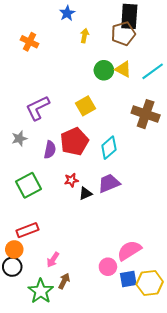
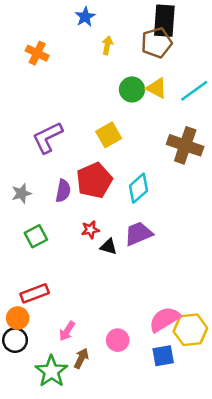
gray star: (19, 138) -> (22, 193), moved
green square: (29, 185) -> (36, 236), size x0.7
black triangle: (86, 193) -> (109, 247), turned 40
pink circle: (108, 267) -> (118, 340), moved
yellow hexagon: (150, 283) -> (190, 330), moved

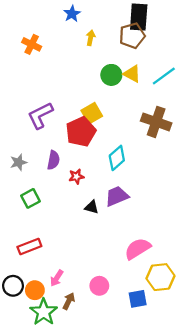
red pentagon: (94, 180) -> (81, 132), moved
red star: (90, 230) -> (76, 177), moved
orange circle: (18, 318) -> (35, 290), moved
pink semicircle: (164, 319) -> (138, 249), moved

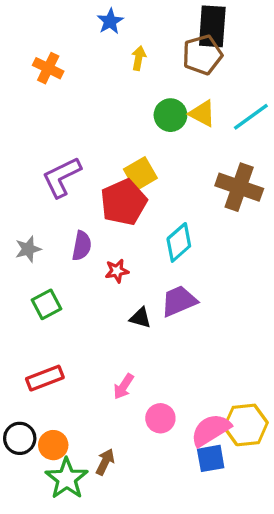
pink semicircle: (138, 249) -> (211, 430), moved
pink arrow: (57, 278) -> (124, 386), moved
pink circle: (99, 286) -> (160, 418), moved

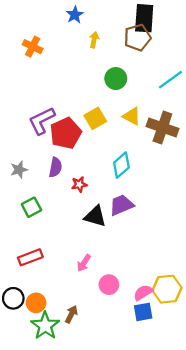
yellow triangle: (202, 113) -> (132, 116), moved
red pentagon: (124, 202) -> (66, 133), moved
black triangle: (140, 318) -> (95, 216), size x1.5
pink semicircle: (211, 430) -> (143, 293), size x0.7

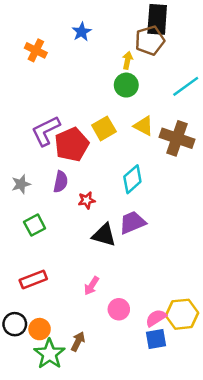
blue star: (75, 15) -> (82, 32), moved
yellow arrow: (94, 40) -> (127, 60), moved

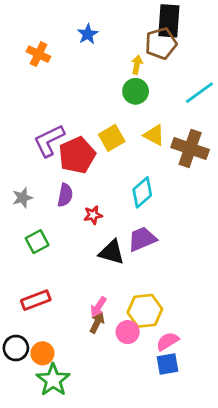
yellow hexagon: (182, 314) -> (145, 311), moved
brown arrow: (78, 341) -> (97, 323), moved

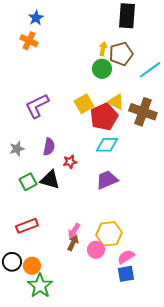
blue star: (88, 34) -> (36, 18), moved
brown pentagon: (161, 43) -> (121, 54), moved
red pentagon: (77, 155) -> (104, 117), moved
cyan diamond: (142, 192) -> (107, 145), turned 40
black triangle: (112, 252) -> (50, 180), moved

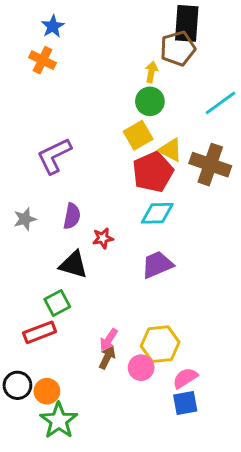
brown pentagon: (121, 54) -> (178, 48), moved
yellow square: (84, 104) -> (138, 135), moved
green square: (28, 182) -> (57, 303), moved

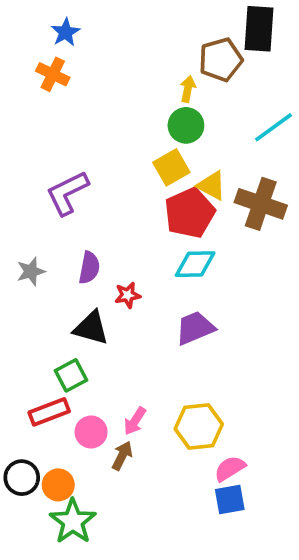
black rectangle: (187, 23) -> (259, 29), moved
brown arrow: (107, 357) -> (122, 456), moved
pink circle: (141, 368) -> (91, 432), moved

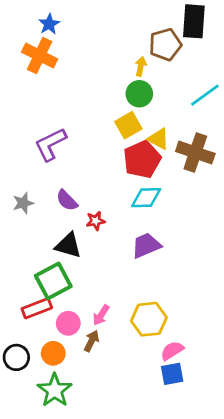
orange cross: (53, 74) -> (40, 55), size x1.4
purple semicircle: (89, 268) -> (67, 200), turned 125
green square: (71, 375) -> (53, 281), size x1.5
orange circle: (58, 485) -> (53, 353), moved

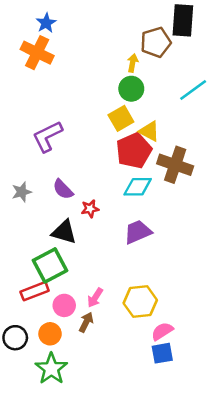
brown cross: (195, 152) -> (175, 165), moved

